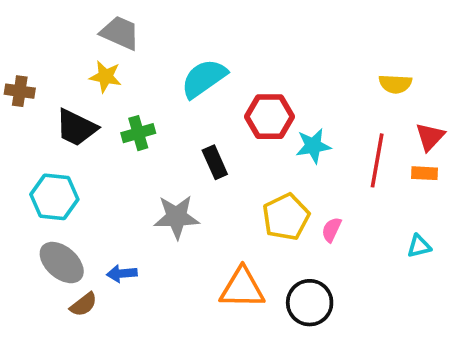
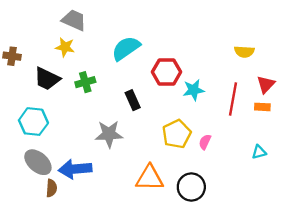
blue arrow: (122, 273) -> (75, 169), size x1.8
brown semicircle: (84, 304) -> (51, 188), turned -48

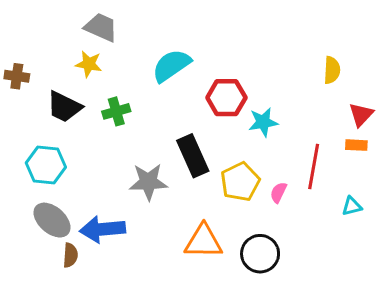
yellow semicircle: (244, 52) -> (332, 70), turned -90
red line: (233, 99) -> (314, 166), moved
black rectangle: (133, 100) -> (193, 156), moved, size x1.5

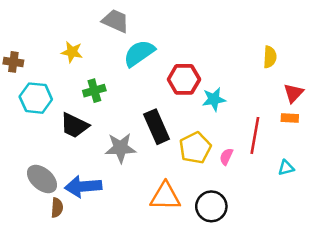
gray trapezoid: (101, 27) -> (115, 21), moved
black trapezoid: (64, 107) -> (74, 125), moved
cyan hexagon: (46, 165) -> (36, 98), moved

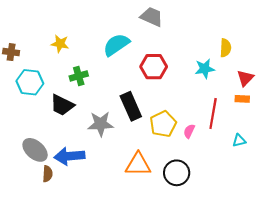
gray trapezoid: (115, 21) -> (152, 17), moved
cyan star: (214, 99) -> (205, 69), moved

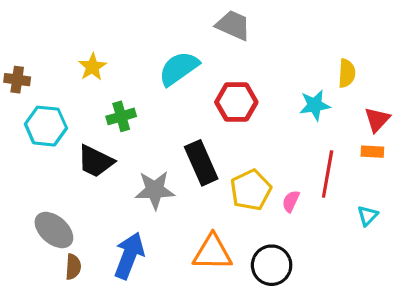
yellow star: (60, 44) -> (92, 67), turned 30
cyan triangle: (239, 141) -> (368, 216), turned -32
blue arrow: (69, 156) -> (129, 256), moved, turned 116

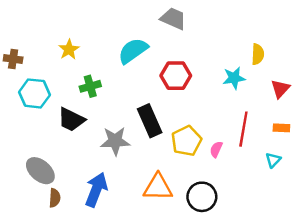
orange rectangle: (372, 152) -> (281, 128), moved

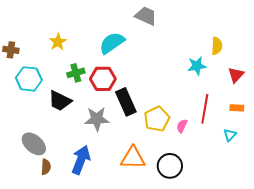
red hexagon: (176, 76) -> (103, 79), moved

